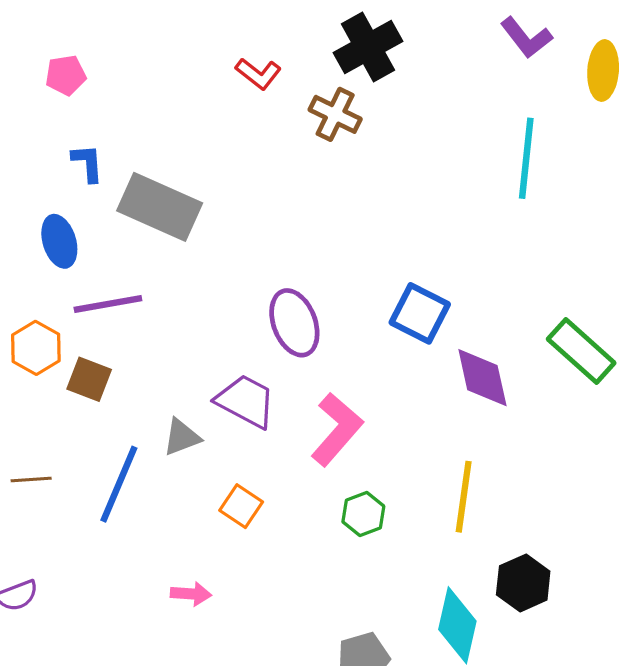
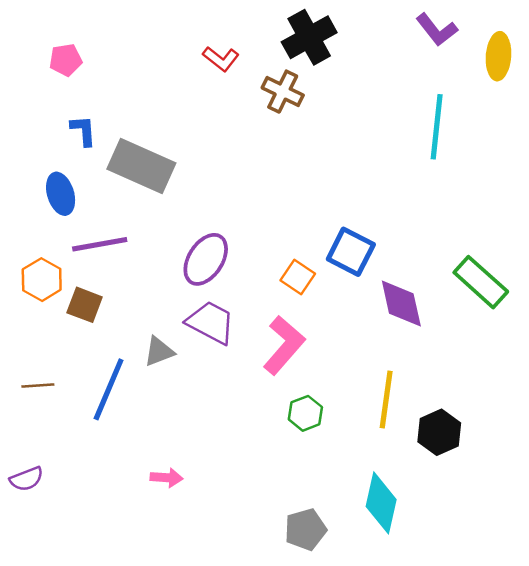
purple ellipse: (294, 323) -> (206, 259), moved, turned 54
orange square: (241, 506) -> (298, 277), moved
black hexagon: (523, 583) -> (439, 432), moved

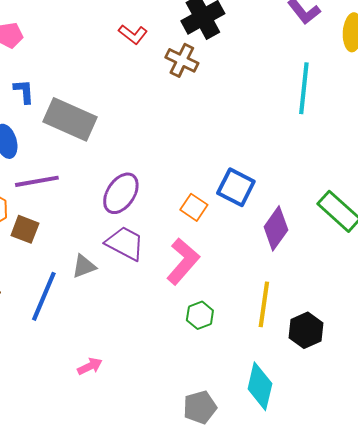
purple diamond: (401, 304) -> (276, 228), turned 48
pink arrow: (167, 478) -> (90, 366), turned -30

